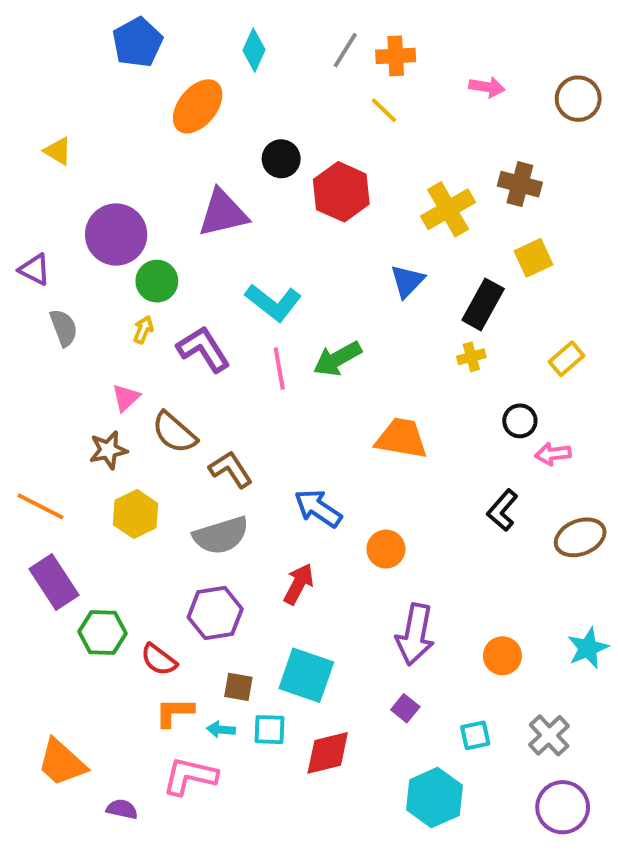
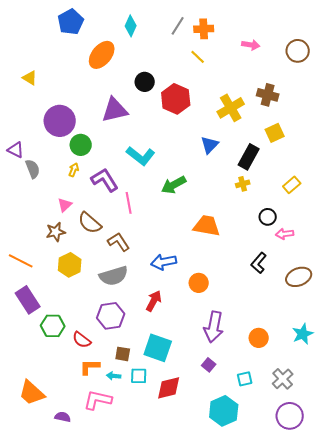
purple triangle: (35, 269) -> (16, 150), moved
pink line: (279, 368) -> (129, 203), moved
blue arrow: (318, 508) -> (164, 262), turned -45

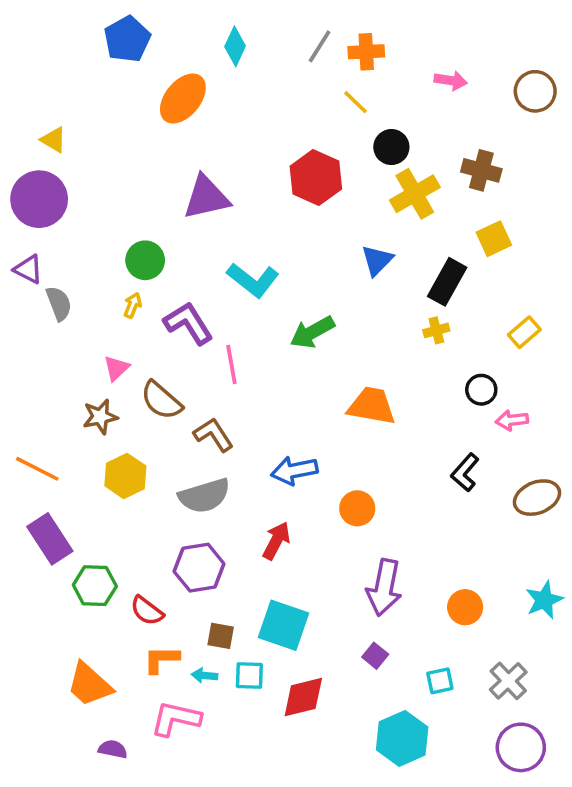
black circle: (145, 82) -> (391, 147), moved
purple circle: (60, 121) -> (39, 199), moved
orange trapezoid: (32, 393) -> (89, 684), moved

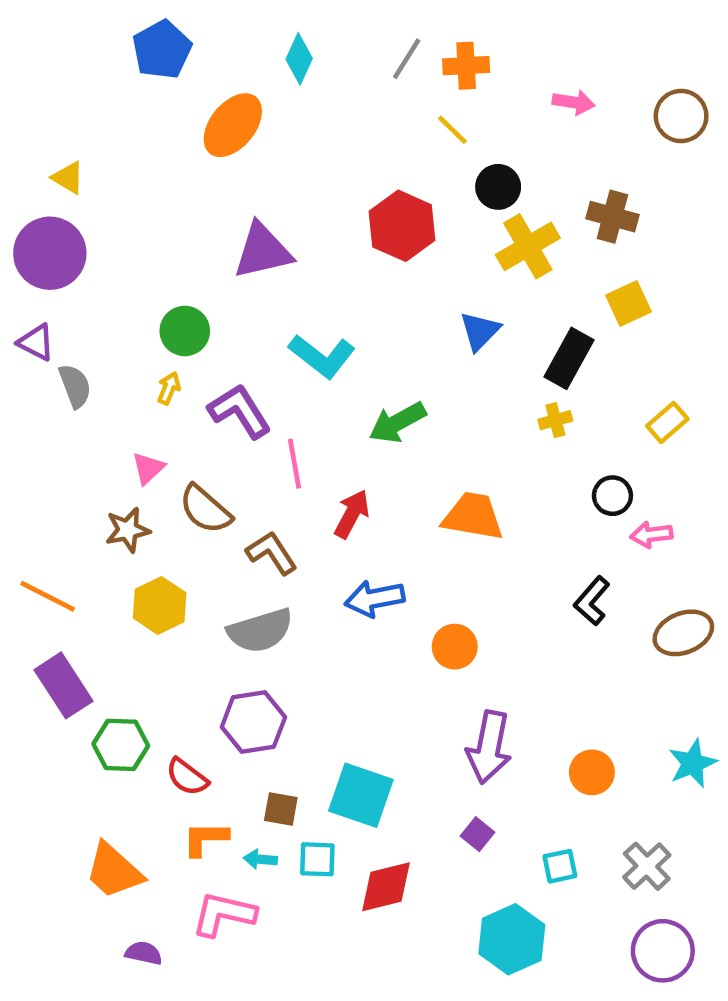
red arrow: (276, 541) -> (352, 514), moved

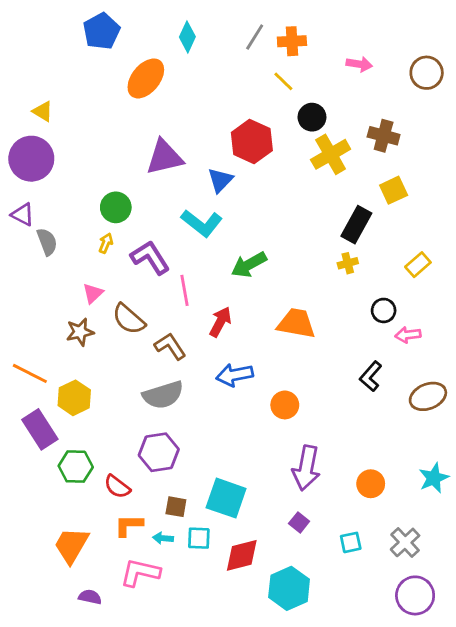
blue triangle: (480, 331) -> (220, 180), moved
yellow hexagon: (160, 605) -> (74, 398), moved
orange trapezoid: (114, 871) -> (71, 545), turned 78
cyan hexagon: (512, 939) -> (289, 588), moved

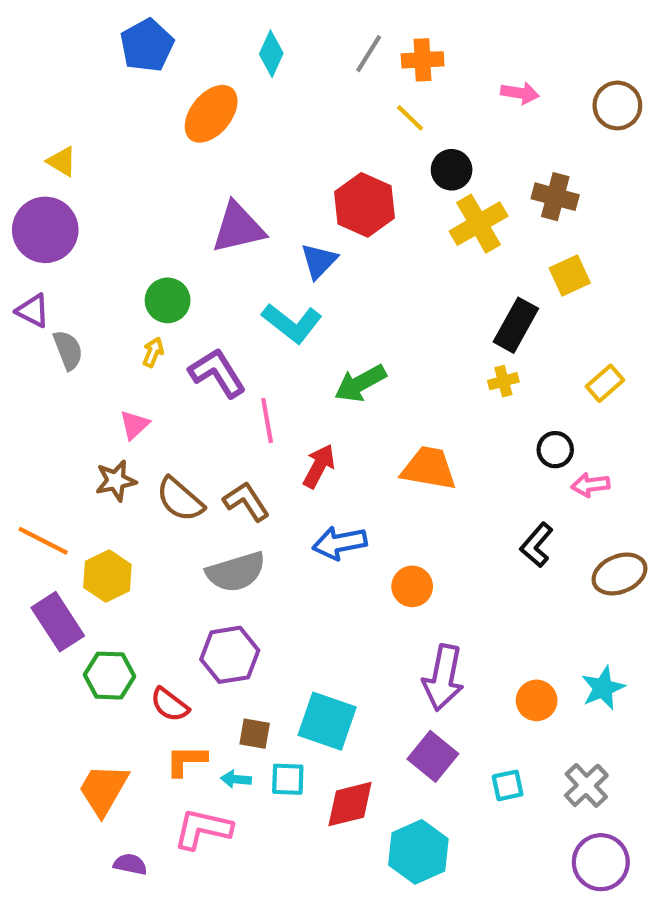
brown semicircle: (129, 319) -> (180, 499), moved
cyan star: (434, 478) -> (603, 688), moved
purple square: (299, 522) -> (433, 756), size x1.6

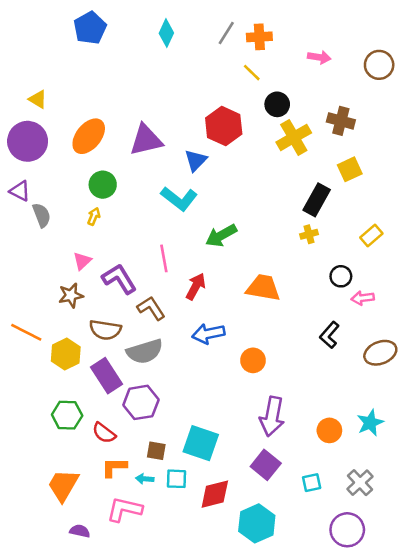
orange ellipse: (211, 114) -> (89, 136), moved
purple L-shape: (217, 373) -> (119, 279), moved
brown semicircle: (180, 499) -> (105, 330), moved, turned -32
purple rectangle: (58, 622) -> (107, 376), moved
purple circle: (601, 862) -> (347, 530), moved

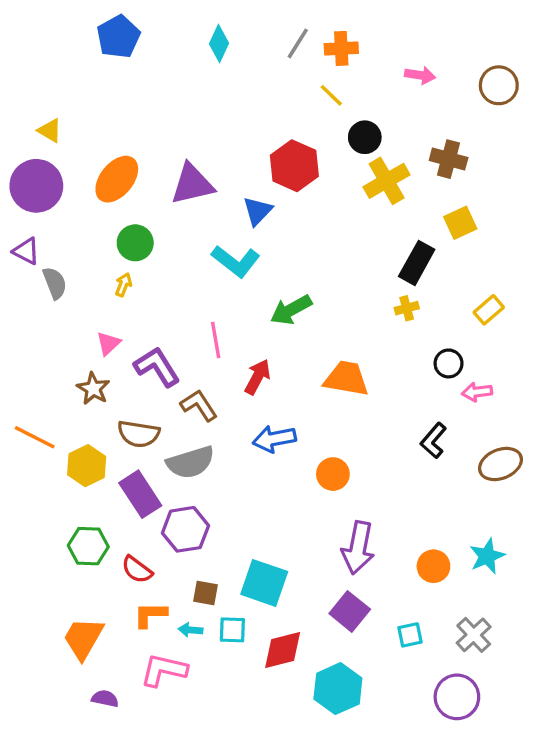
brown star: (71, 295) -> (93, 389), turned -30

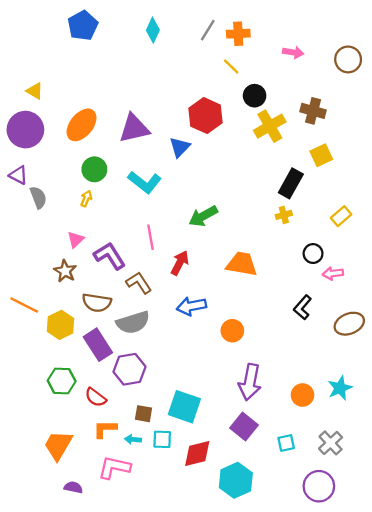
cyan L-shape: (236, 261) -> (145, 182), moved

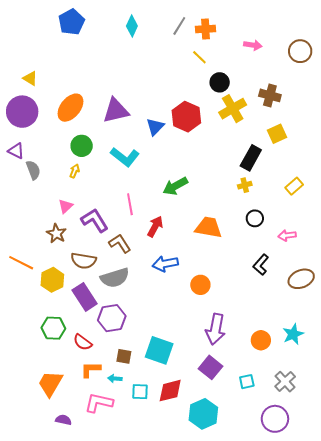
red hexagon: (205, 116) -> (186, 117), moved
black circle: (313, 254) -> (255, 218), moved
cyan square: (162, 439) -> (140, 392), moved

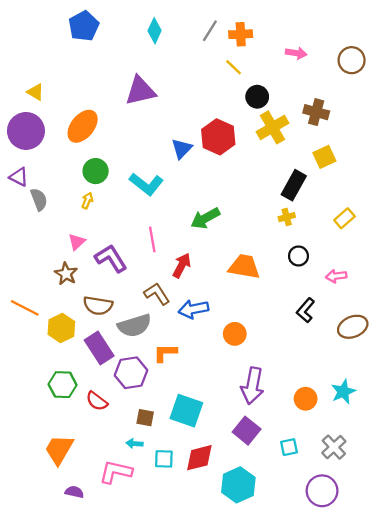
purple triangle: (116, 111) -> (140, 91), moved
brown L-shape: (120, 244) -> (157, 294), moved
orange L-shape: (91, 369) -> (165, 353), moved

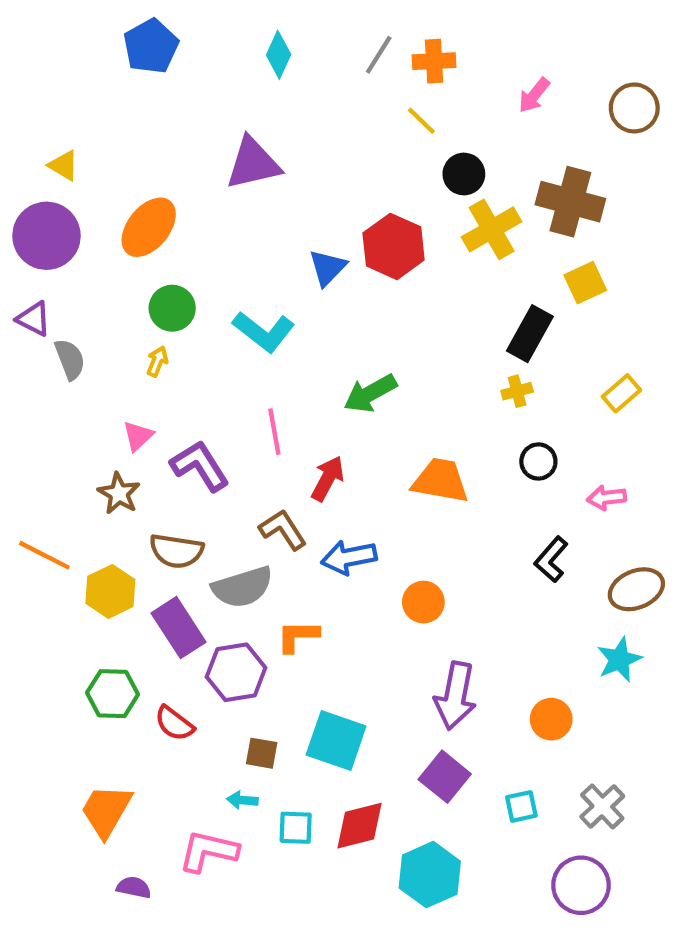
pink arrow: (296, 53) -> (534, 95), turned 120
brown cross: (316, 112) -> (570, 202), size x1.4
cyan star: (343, 392) -> (619, 660), moved

